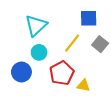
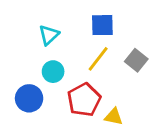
blue square: (89, 18) -> (102, 25), moved
cyan triangle: (36, 25) -> (49, 35), size x0.7

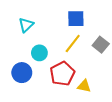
cyan triangle: (49, 35) -> (26, 25), moved

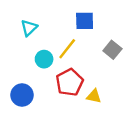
yellow line: (73, 44) -> (67, 49), moved
blue circle: (22, 73) -> (22, 95), moved

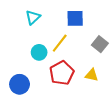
cyan triangle: (29, 28) -> (33, 17), moved
yellow triangle: (94, 96) -> (92, 75), moved

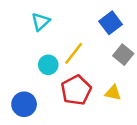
blue square: (75, 18) -> (111, 23), moved, turned -36

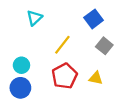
cyan circle: (48, 65) -> (21, 65), moved

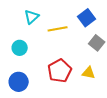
yellow line: (62, 45) -> (58, 29), moved, turned 42
cyan circle: (21, 65) -> (20, 48), moved

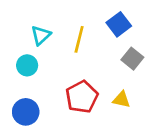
cyan triangle: (32, 17) -> (41, 35), moved
yellow line: (58, 29) -> (79, 39), turned -66

